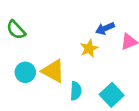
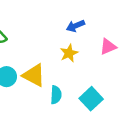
blue arrow: (105, 28) -> (75, 26), moved

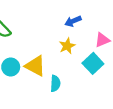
cyan square: (91, 99) -> (93, 63), moved

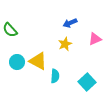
cyan square: (93, 63) -> (87, 82), moved

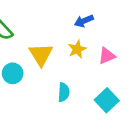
pink triangle: (95, 39) -> (107, 56), moved
yellow triangle: (38, 61) -> (41, 55), moved, turned 30

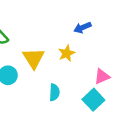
blue arrow: (84, 21) -> (82, 28), moved
pink triangle: (107, 56) -> (102, 76), moved

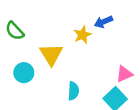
yellow star: (67, 53) -> (83, 35), moved

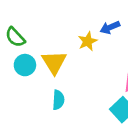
cyan circle: (24, 73) -> (25, 65), moved
cyan semicircle: (73, 91) -> (58, 100), moved

